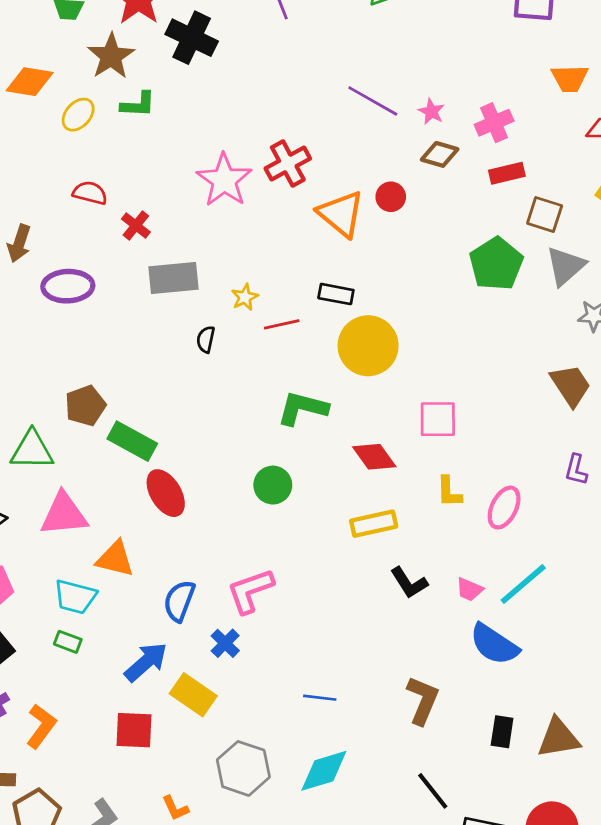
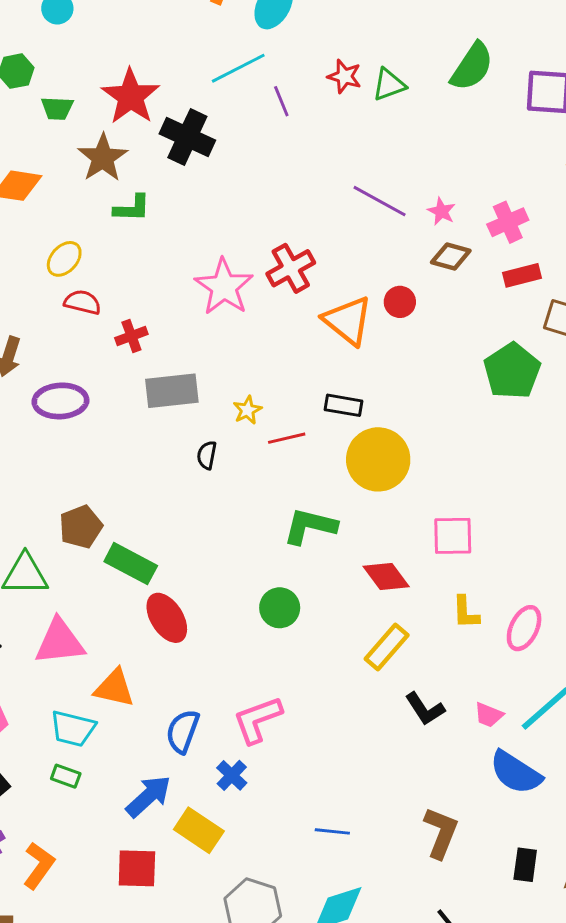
yellow ellipse: (78, 115) -> (64, 259), moved
red cross: (136, 226) -> (131, 336), turned 32
yellow rectangle: (374, 524) -> (387, 647), turned -36

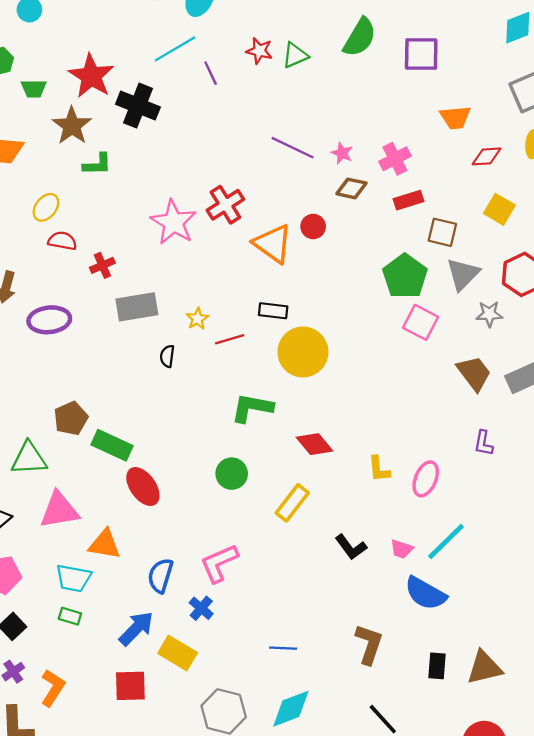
pink square: (453, 536) -> (420, 322), moved, turned 32
yellow rectangle: (387, 647) -> (292, 503), moved

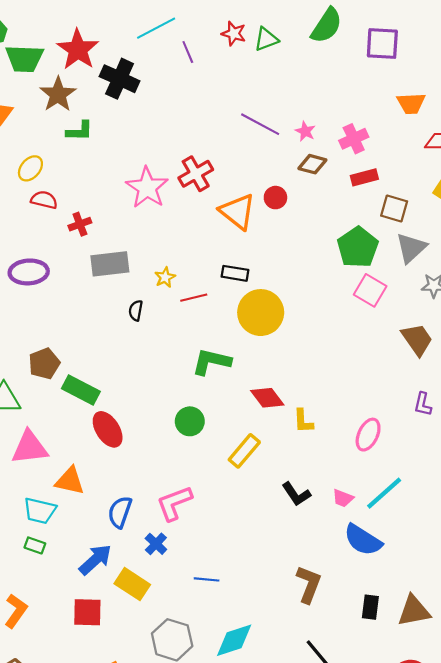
green trapezoid: (34, 89) -> (24, 59), size x1.6
yellow L-shape: (379, 469) -> (303, 421), moved
blue line: (283, 648) -> (207, 579), moved

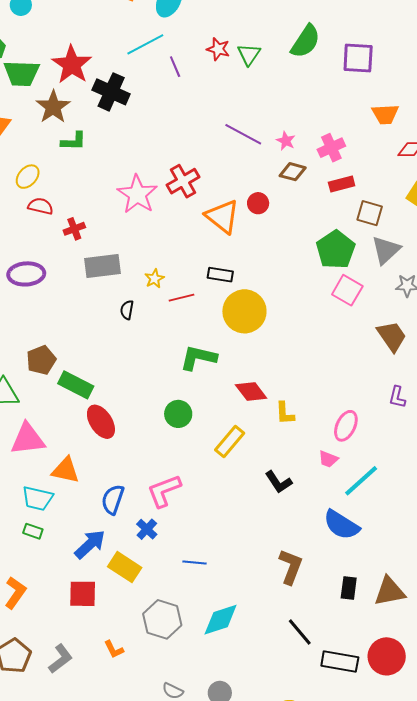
green triangle: (266, 39) -> (249, 54), turned -35
pink trapezoid: (343, 498) -> (328, 459), moved

